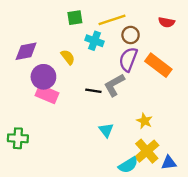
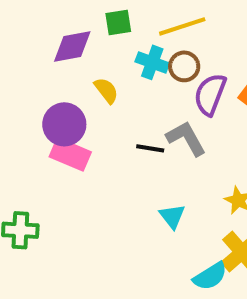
brown circle: (131, 35) -> (184, 66), moved
purple diamond: (26, 51) -> (72, 46), moved
gray L-shape: (114, 85) -> (186, 138), turned 90

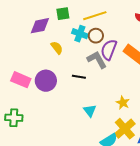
purple circle: (64, 124) -> (46, 81), moved
gray L-shape: (186, 138) -> (97, 60), moved
pink rectangle: (70, 154) -> (21, 80), moved

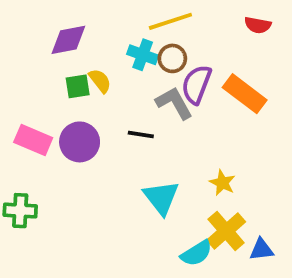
green square: (63, 14) -> (78, 86), moved
cyan triangle: (90, 111) -> (161, 198), size x1.5

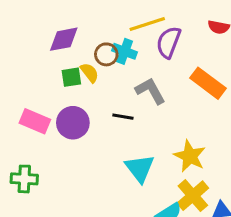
brown circle: (172, 58) -> (106, 54), moved
purple semicircle: (196, 84) -> (169, 42), moved
yellow star: (222, 183) -> (190, 156), size x1.5

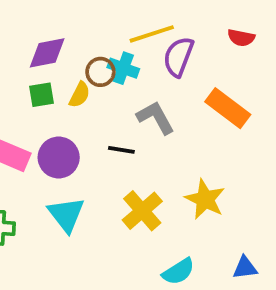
yellow semicircle: (90, 73) -> (80, 95), turned 65
green square: (71, 77) -> (42, 95), moved
cyan triangle: (140, 168) -> (66, 215), moved
yellow cross: (193, 196) -> (142, 211), moved

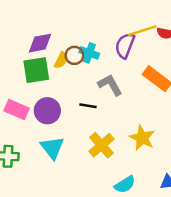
yellow line: (152, 34) -> (142, 31), moved
green square: (42, 95) -> (36, 70), size x1.6
yellow semicircle: (80, 95) -> (61, 60), moved

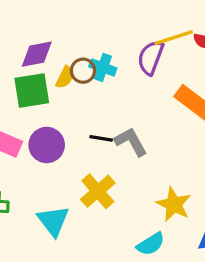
gray L-shape: (110, 85) -> (131, 142), moved
yellow star: (142, 138) -> (174, 204), moved
yellow cross: (101, 145) -> (98, 191), moved
cyan triangle: (52, 148) -> (53, 221), moved

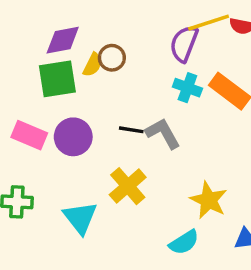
cyan cross: (103, 67) -> (187, 88), moved

